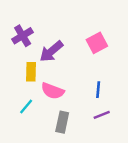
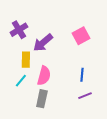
pink semicircle: (53, 91) -> (44, 76), turned -96
cyan line: (26, 106) -> (21, 81), moved
gray rectangle: (62, 122) -> (42, 99), moved

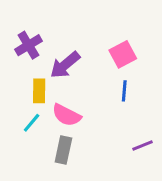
blue line: (82, 75) -> (124, 91), moved
pink semicircle: (44, 76) -> (66, 115), turned 102
purple line: (85, 96) -> (143, 146), moved

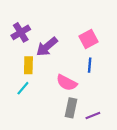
pink semicircle: (66, 115) -> (67, 83), moved
purple line: (143, 146) -> (93, 115), moved
gray rectangle: (63, 150) -> (71, 108), moved

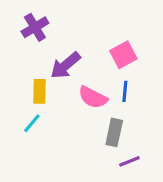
purple cross: (21, 32) -> (35, 27), moved
pink semicircle: (67, 83) -> (93, 97), moved
gray rectangle: (71, 108) -> (114, 132), moved

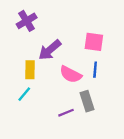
pink square: (123, 55) -> (94, 42), turned 36
gray rectangle: (114, 132) -> (87, 101), turned -30
purple line: (129, 161) -> (66, 113), moved

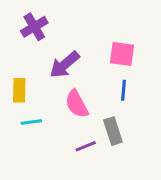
yellow rectangle: (30, 70) -> (19, 90), moved
pink semicircle: (71, 74) -> (77, 104), moved, turned 35
cyan line: (24, 94) -> (31, 122), turned 42

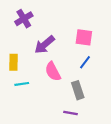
blue line: (124, 90) -> (85, 62), turned 32
purple line: (86, 146) -> (70, 113), moved, turned 32

